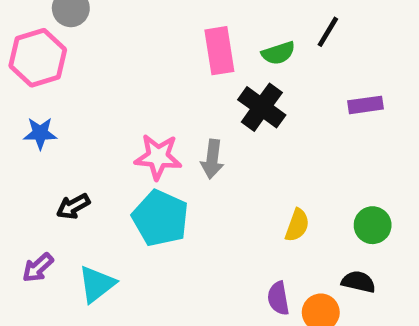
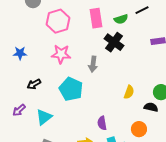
black line: (328, 32) -> (142, 10), turned 32
pink hexagon: (38, 58) -> (58, 21), moved
pink star: (158, 157) -> (61, 54), moved
black semicircle: (358, 282) -> (151, 107), moved
purple semicircle: (278, 298) -> (102, 123), moved

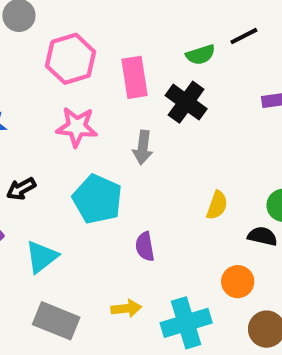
pink rectangle: (96, 18) -> (135, 77), moved
purple semicircle: (102, 123) -> (145, 247), moved

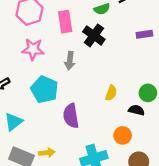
purple semicircle: (145, 247) -> (71, 116), size x1.5
yellow arrow: (126, 308) -> (47, 153), moved

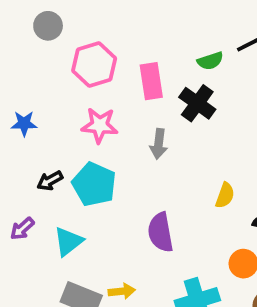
cyan pentagon: (44, 89) -> (94, 184), moved

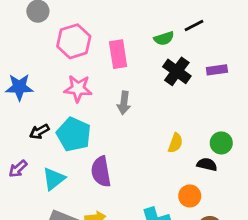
black cross: (197, 103) -> (177, 71), moved
blue star: (24, 124) -> (19, 87), size x1.4
purple semicircle: (160, 232) -> (101, 172), moved

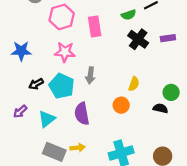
gray arrow: (124, 103) -> (90, 75), moved
yellow semicircle: (175, 143) -> (134, 84), moved
orange circle: (190, 196) -> (121, 105), moved

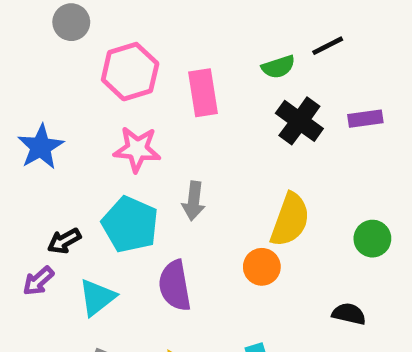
blue star: (21, 51) -> (41, 147), turned -30
black arrow: (36, 84) -> (64, 241), moved
yellow semicircle: (134, 84) -> (290, 220), size x1.6
black semicircle: (160, 108) -> (349, 314), moved

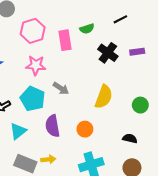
green semicircle: (278, 67) -> (87, 29), moved
gray arrow: (194, 201) -> (61, 88), turned -63
orange circle: (262, 267) -> (85, 129), moved

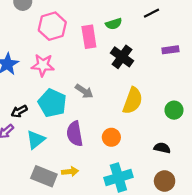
black cross: (108, 53) -> (122, 57), moved
pink star: (36, 65) -> (43, 65), moved

